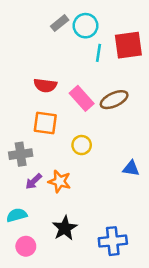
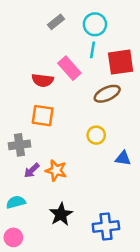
cyan circle: (86, 26) -> (95, 24), moved
red square: (128, 45) -> (121, 62), moved
pink rectangle: (82, 98) -> (69, 68), moved
yellow circle: (82, 145) -> (96, 135), moved
pink circle: (26, 246) -> (13, 237), moved

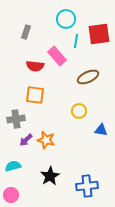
gray rectangle: (56, 22) -> (26, 32), moved, turned -32
cyan circle: (95, 24) -> (66, 19), moved
red square: (121, 62) -> (99, 34), moved

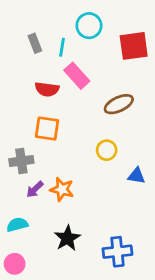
gray rectangle: (26, 32) -> (35, 43), turned -40
cyan line: (76, 41) -> (62, 47), moved

